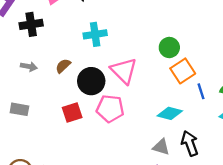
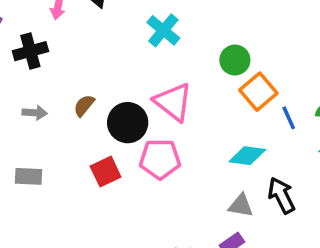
cyan cross: (95, 34) -> (163, 30), moved, turned -35

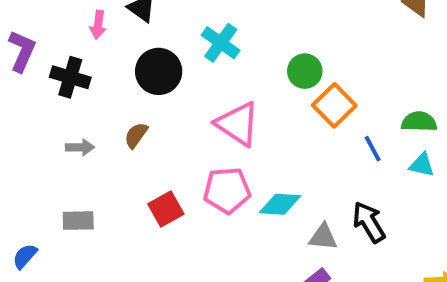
black cross: (30, 51) -> (70, 77), turned 36
blue line: (289, 118) -> (373, 149), moved
black circle: (128, 123) -> (159, 71), moved
cyan diamond: (247, 156) -> (280, 204), moved

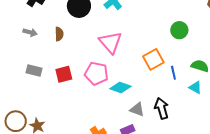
green circle: (305, 71) -> (179, 30), moved
orange square: (334, 105) -> (153, 59), moved
brown semicircle: (136, 135) -> (59, 34), turned 128
gray rectangle: (78, 221) -> (34, 70), moved

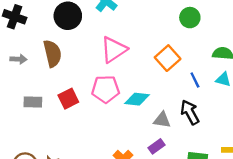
brown semicircle: (59, 34) -> (52, 53), size x1.6
pink triangle: (111, 42) -> (114, 50), turned 50
blue line: (173, 73) -> (195, 80), moved

